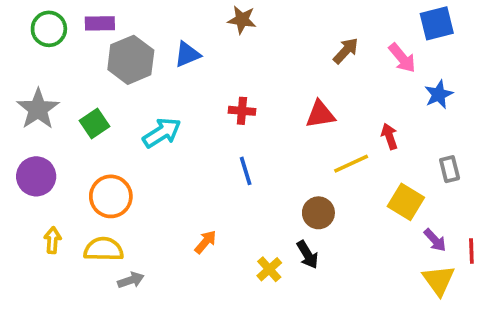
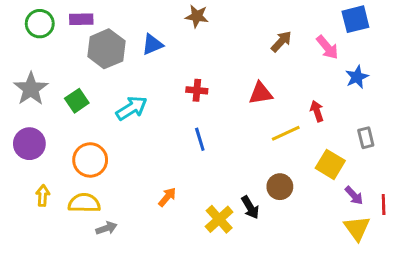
brown circle: (318, 213) -> (280, 187), moved
yellow cross: (269, 269) -> (219, 219), size x1.4

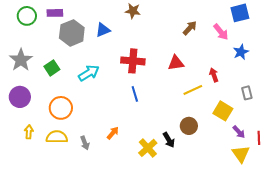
red cross: (197, 90) -> (133, 61), size x1.6
gray arrow: (106, 228) -> (85, 143), moved, turned 88

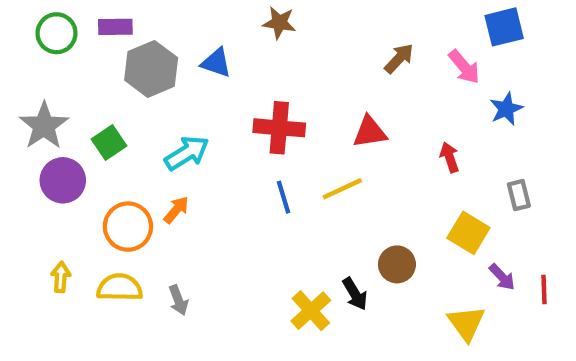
blue triangle: (103, 30) -> (216, 63), turned 42
yellow line: (193, 90) -> (342, 189), moved
purple circle: (20, 97) -> (63, 180), moved
orange arrow: (113, 133) -> (176, 210), moved
yellow triangle: (241, 154) -> (466, 323), moved

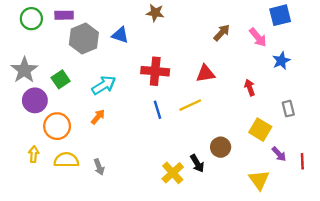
orange circle: (128, 227) -> (57, 126), moved

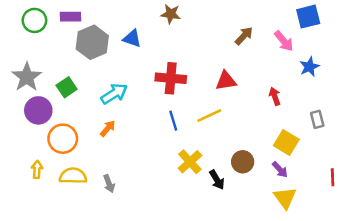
purple arrow: (279, 154) -> (280, 170), moved
yellow cross: (173, 173) -> (190, 162), moved

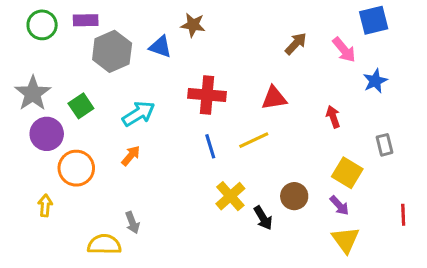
brown star: (171, 14) -> (193, 25), moved
yellow semicircle: (73, 176) -> (104, 244), moved

